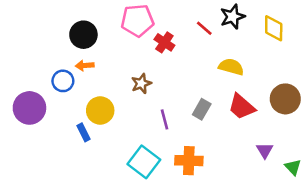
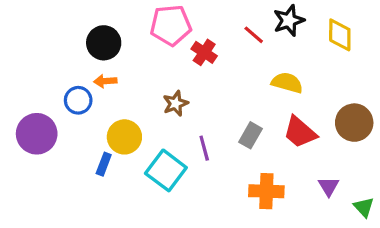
blue rectangle: (83, 132) -> (104, 164), turned 48
orange cross: (189, 161) -> (266, 191), moved
cyan square: (144, 162) -> (166, 170), moved

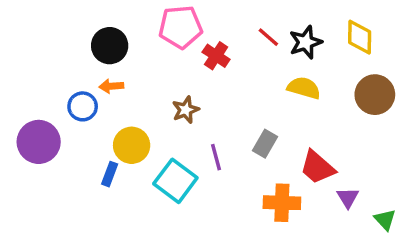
black star: (289, 20) -> (306, 42), moved
brown circle: (354, 123) -> (375, 95), moved
red trapezoid: (300, 132) -> (317, 167), moved

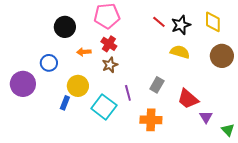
red cross: (216, 56) -> (109, 44), moved
orange arrow: (111, 86) -> (84, 52), moved
orange cross: (282, 203) -> (151, 120), moved

